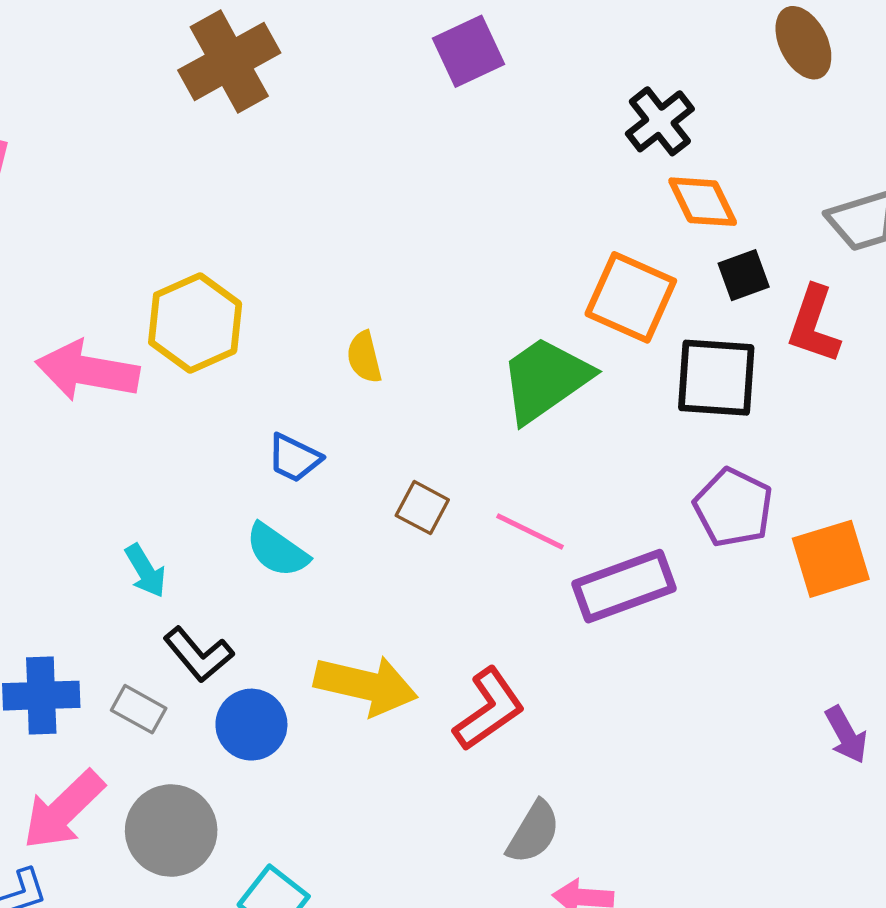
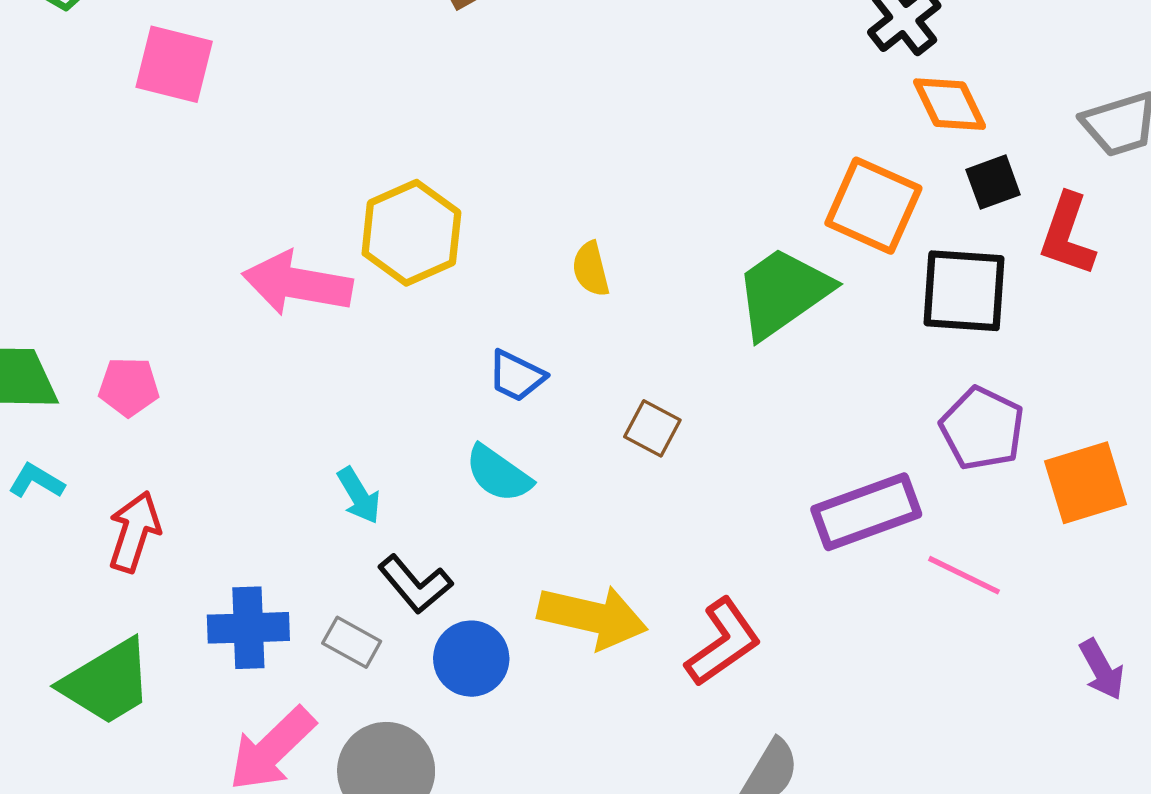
pink line: (530, 531) -> (964, 575), moved

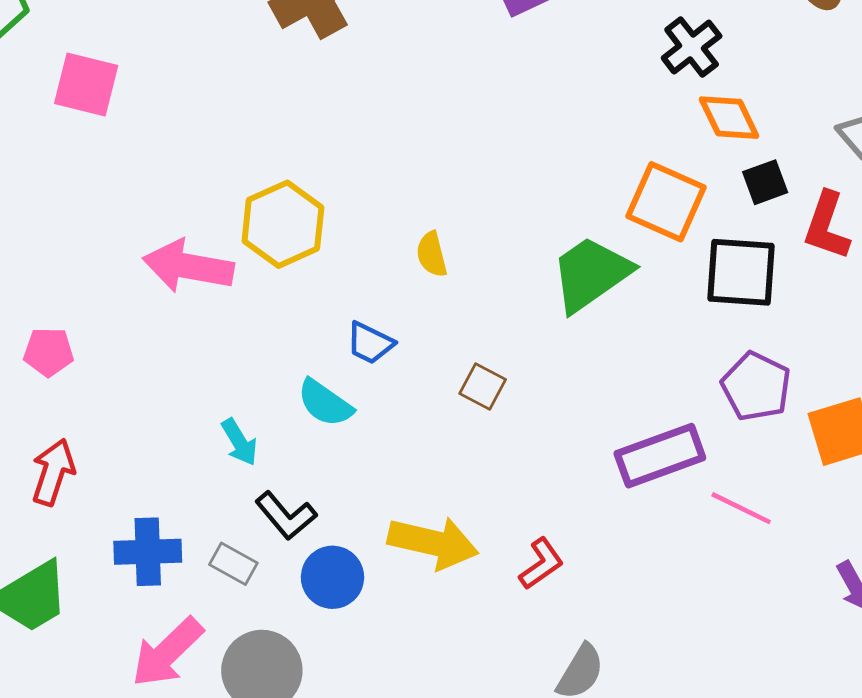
cyan semicircle: (498, 474) -> (325, 403), moved
red L-shape: (723, 642) -> (541, 564), size x0.7

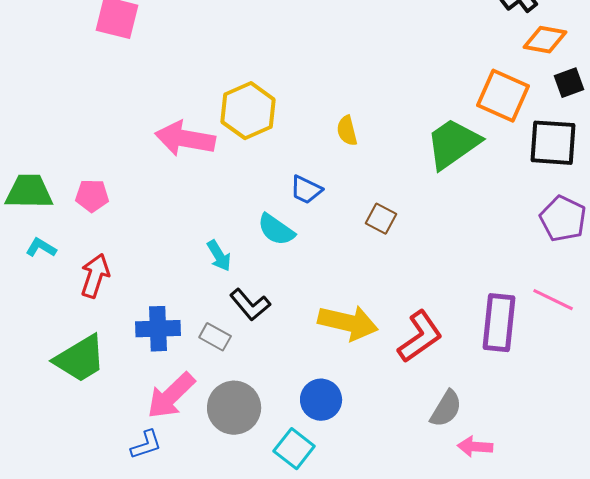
orange diamond: (729, 118) -> (545, 40), turned -54
purple rectangle: (660, 456) -> (499, 323), moved, turned -64
red L-shape: (541, 564) -> (420, 337), size x1.5
blue circle: (333, 577) -> (321, 400), moved

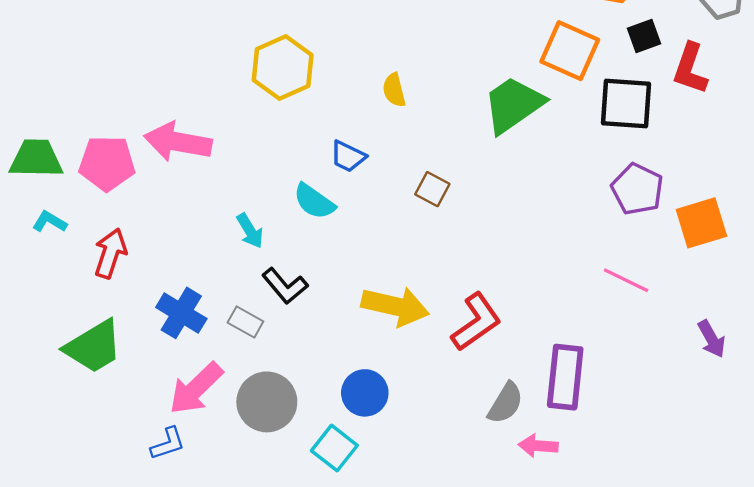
pink arrow: (185, 139) -> (178, 142), moved
pink pentagon: (92, 196) -> (107, 163), size x1.5
purple rectangle: (499, 323) -> (565, 377), moved
blue cross: (158, 329) -> (181, 313), turned 33

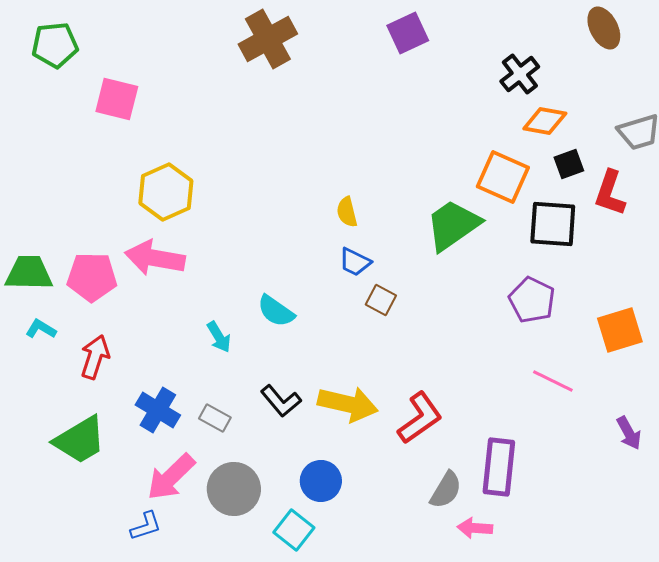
yellow hexagon: (283, 68) -> (166, 192), moved
blue trapezoid: (348, 156) -> (355, 262), moved
purple pentagon: (637, 189) -> (532, 300), moved
black L-shape: (285, 286) -> (281, 401), moved

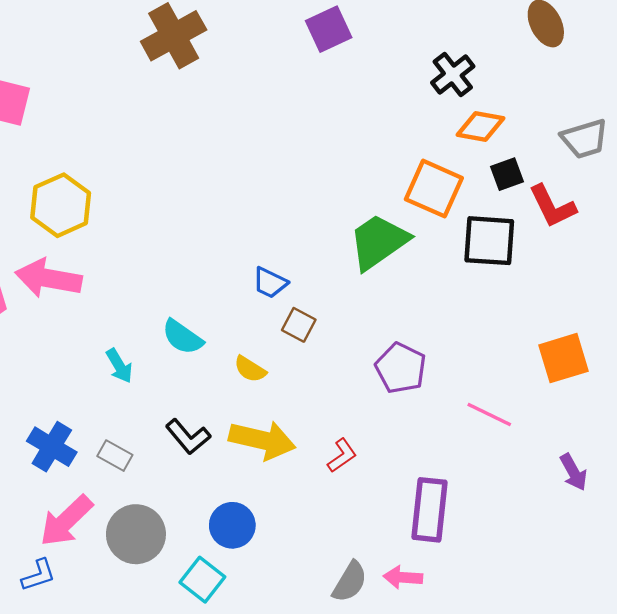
red L-shape: (610, 193) -> (552, 206), turned -45
yellow semicircle: (347, 212) -> (250, 369), moved, turned -44
purple pentagon: (532, 300) -> (401, 368), moved
red L-shape: (420, 418) -> (342, 456), size x0.6
gray semicircle: (446, 490) -> (350, 582), moved

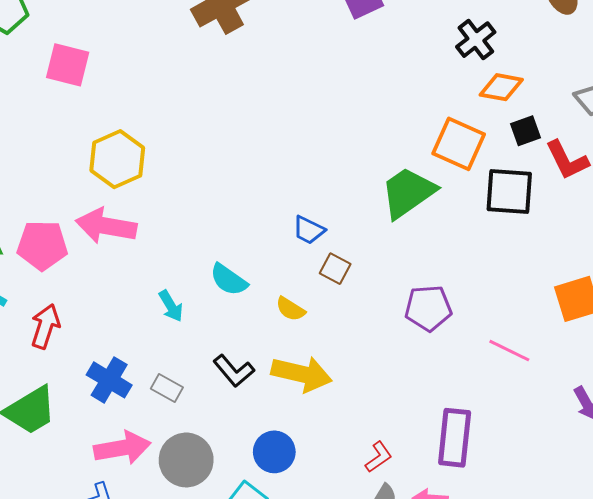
purple pentagon: (401, 368) -> (428, 308), turned -30
red L-shape: (342, 456) -> (379, 457), moved
pink arrow: (66, 521) -> (122, 448), turned -146

